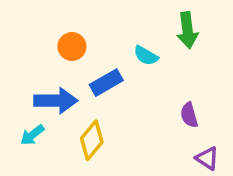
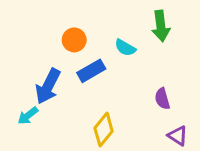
orange circle: (72, 47) -> (74, 40), moved
blue arrow: (56, 101) -> (48, 86), turned 117
yellow diamond: (92, 140) -> (104, 130), moved

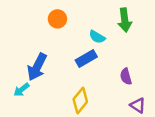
orange circle: (74, 40) -> (57, 19), moved
blue rectangle: (91, 71) -> (86, 58), moved

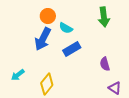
cyan semicircle: (97, 37) -> (66, 28), moved
blue arrow: (37, 67) -> (43, 39), moved
yellow diamond: (80, 100) -> (47, 84), moved

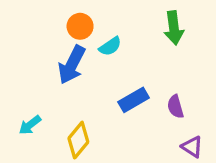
cyan semicircle: (66, 28) -> (110, 46), turned -64
blue rectangle: (72, 49) -> (134, 100), moved

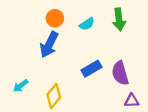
cyan semicircle: (110, 46) -> (87, 24), moved
purple semicircle: (175, 107) -> (120, 73), size x1.5
purple triangle: (192, 147) -> (132, 101), turned -35

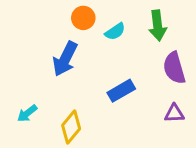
orange circle: (55, 18) -> (83, 18), moved
purple semicircle: (120, 73) -> (174, 68), moved
purple triangle: (132, 101) -> (174, 113), moved

